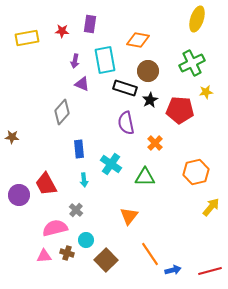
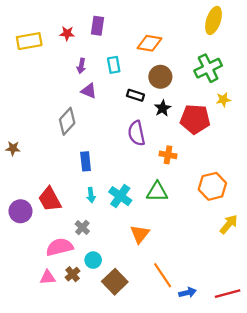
cyan rectangle: (105, 60) -> (114, 65), size x0.6
black rectangle: (125, 88) -> (135, 95), size x0.7
orange cross: (155, 143) -> (168, 155), turned -35
cyan cross: (111, 164) -> (120, 196), moved
brown cross: (67, 253) -> (73, 274), turned 32

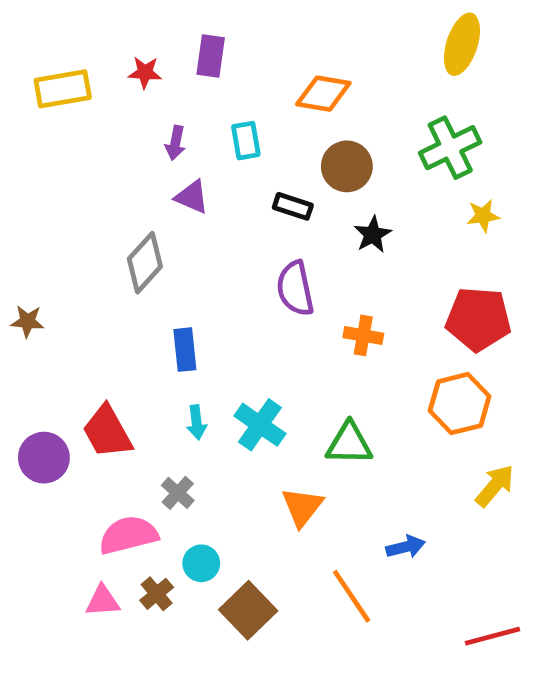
black star: (163, 108) -> (373, 234), moved
red pentagon: (195, 119) -> (478, 319), moved
green triangle: (157, 192) -> (349, 444), moved
blue arrow: (187, 293) -> (406, 547), moved

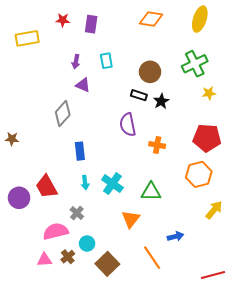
red star: (145, 72) -> (63, 20), moved
orange diamond: (323, 94) -> (151, 19), moved
black rectangle: (293, 206) -> (139, 95), moved

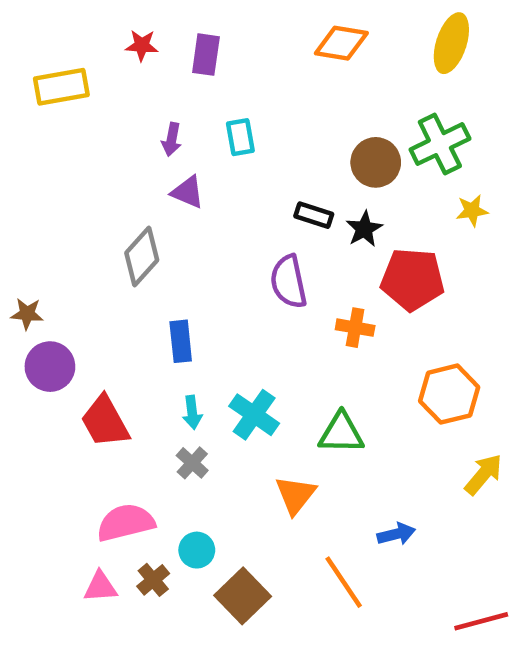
brown circle: (150, 72) -> (376, 162), moved
red pentagon: (207, 138) -> (412, 279), moved
purple circle: (19, 198) -> (50, 367), moved
gray cross: (77, 213) -> (192, 463), moved

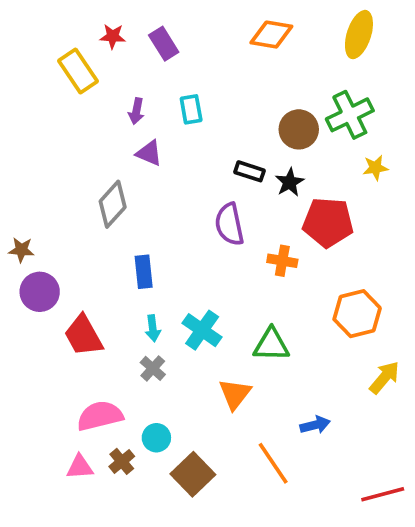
purple rectangle: (206, 55) -> (164, 44), turned -40
yellow rectangle: (61, 87) -> (78, 71), moved, turned 66

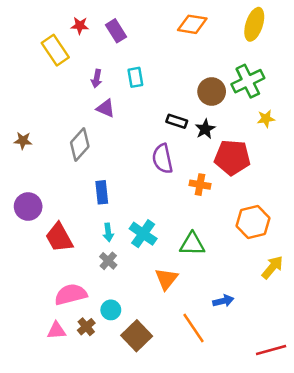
brown star: (21, 250) -> (23, 141), moved

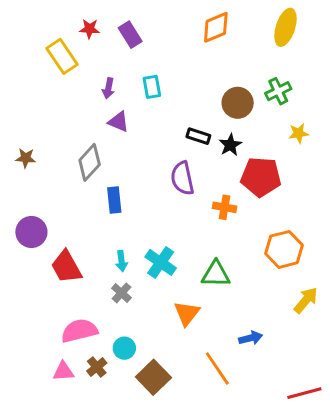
orange diamond: (192, 24) -> (216, 27), turned -32
green cross: (248, 81) -> (278, 91), size x0.7
blue rectangle: (102, 192) -> (114, 200), moved

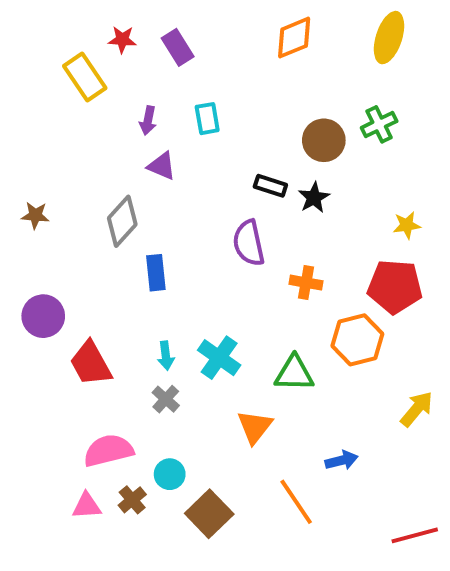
yellow star: (299, 133) -> (407, 225), moved
red pentagon: (261, 177) -> (395, 286), moved
orange hexagon: (284, 249) -> (357, 340), moved

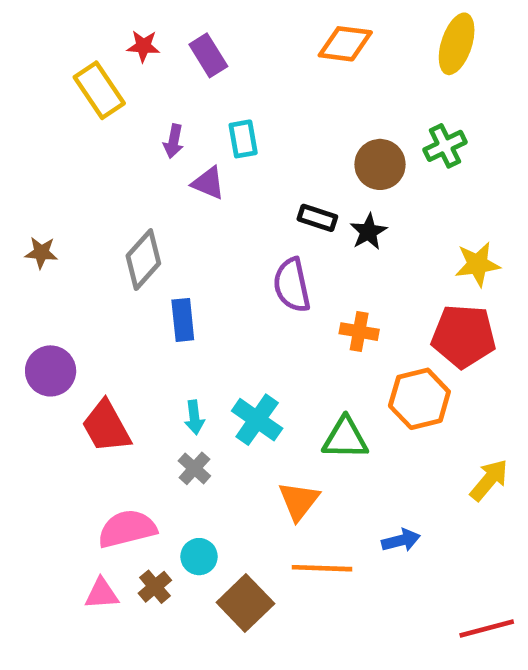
orange diamond: (294, 38) -> (345, 44), turned 30
purple triangle: (162, 166) -> (208, 183), moved
yellow star: (407, 225) -> (477, 264), size x1.4
orange line: (296, 502) -> (322, 568), moved, turned -54

